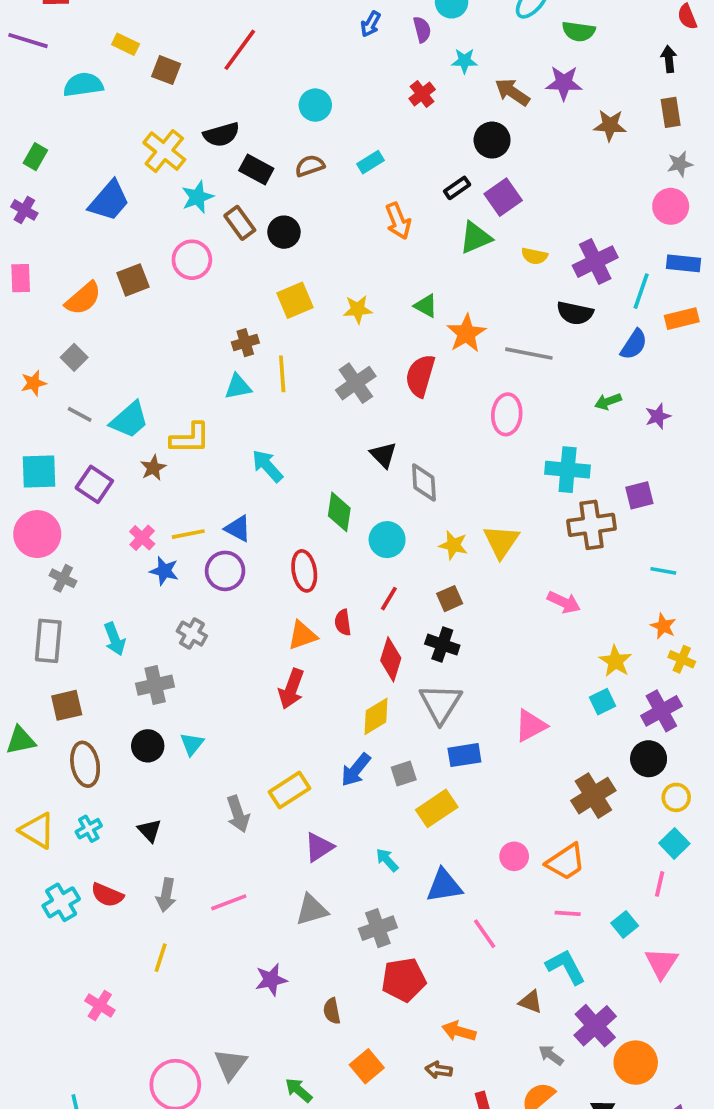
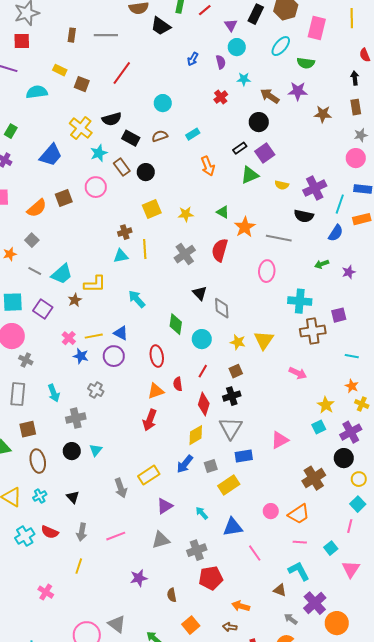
black cross: (442, 645) -> (232, 396), turned -36
gray triangle: (231, 1064) -> (117, 624), turned -30

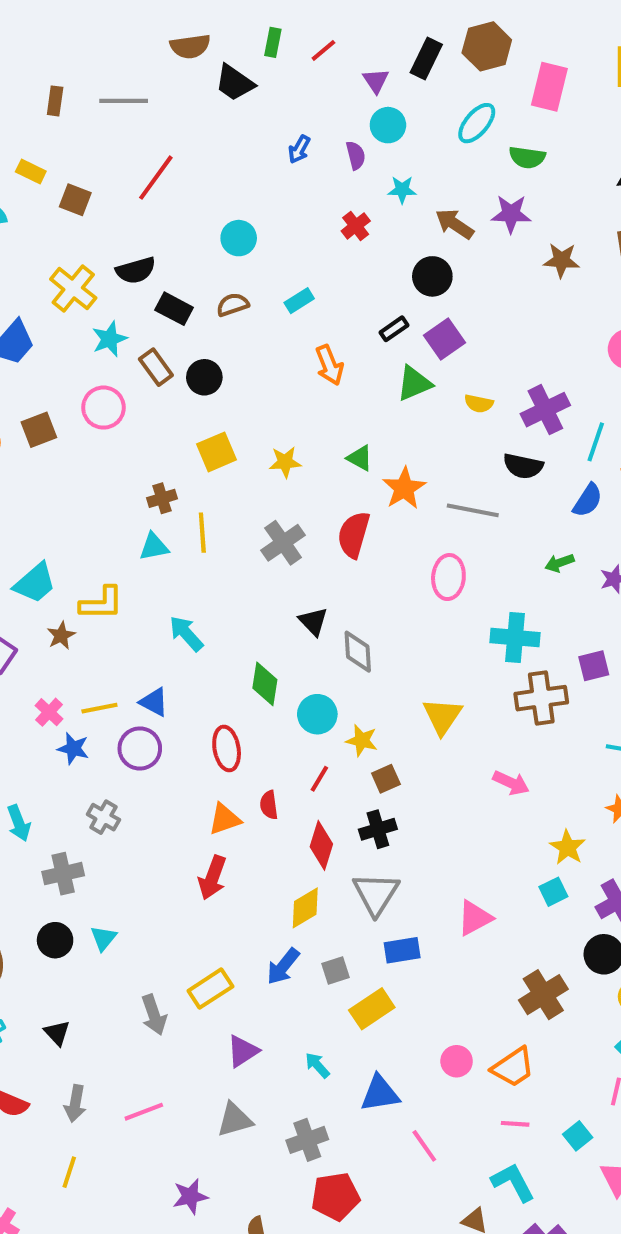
yellow star: (238, 342) -> (362, 740), moved

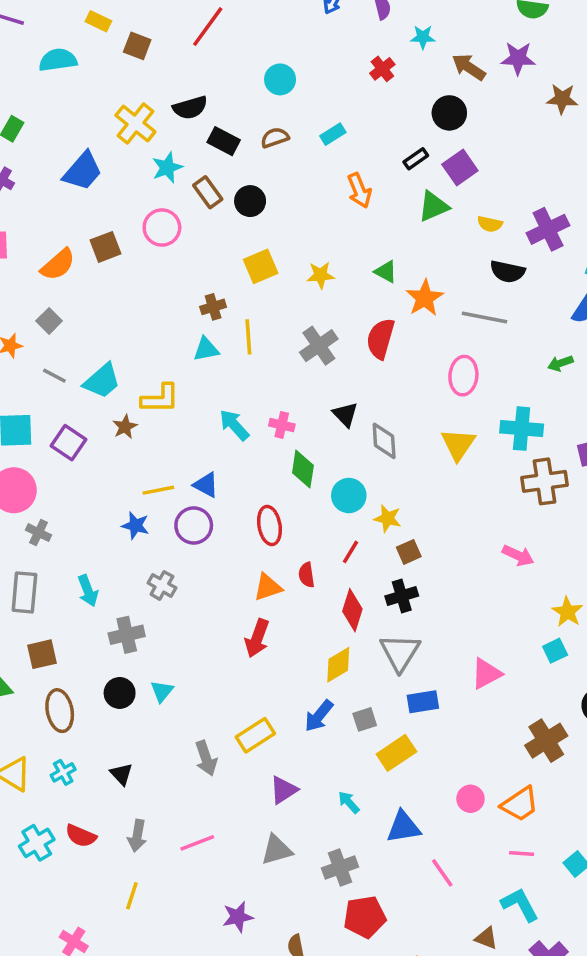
black semicircle: (523, 466) -> (507, 272), moved
pink cross: (49, 712) -> (282, 425), moved, turned -30
yellow triangle: (442, 716) -> (458, 444), moved

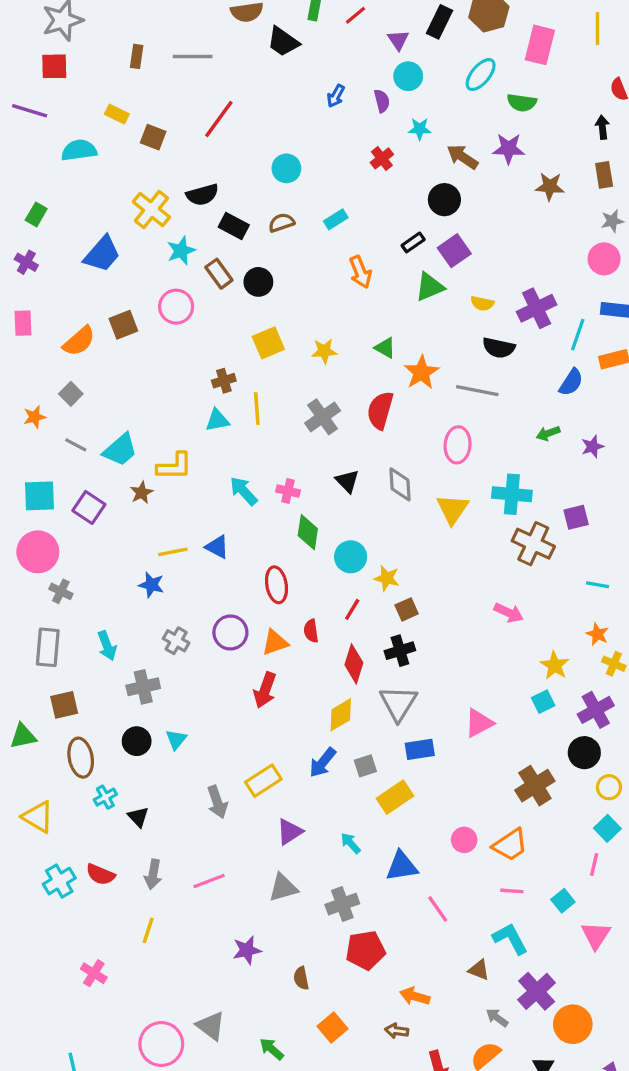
gray diamond: (384, 441) -> (400, 484), moved
brown cross: (545, 481) -> (533, 544), turned 33
purple circle: (194, 525) -> (230, 633), moved
cyan cross: (63, 772) -> (105, 797), moved

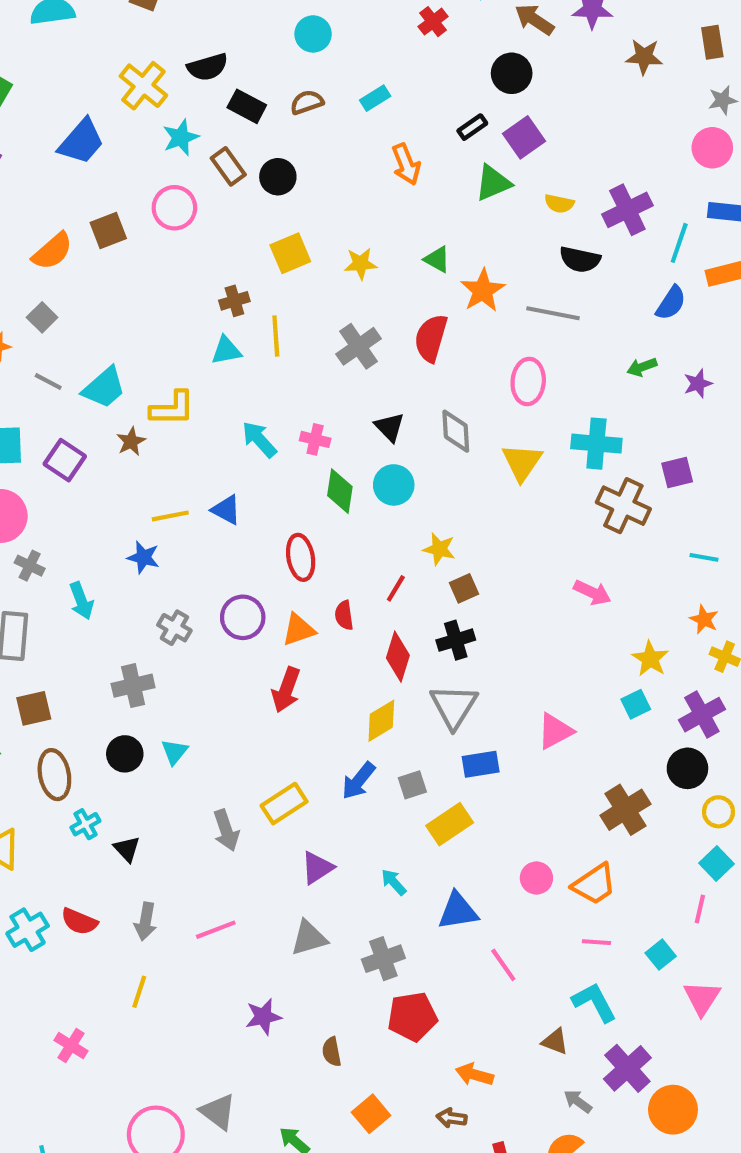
cyan circle: (351, 557) -> (394, 485), moved
cyan arrow: (107, 646) -> (81, 601), moved

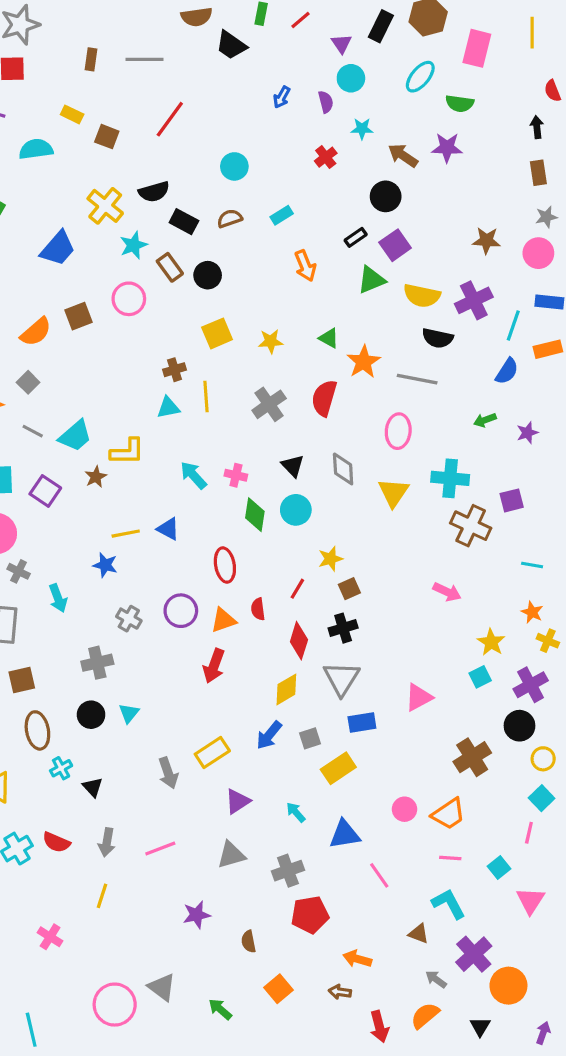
brown star: (644, 57) -> (486, 241), moved
yellow semicircle: (559, 204) -> (422, 296), size x1.6
yellow star: (439, 549) -> (330, 559), turned -30

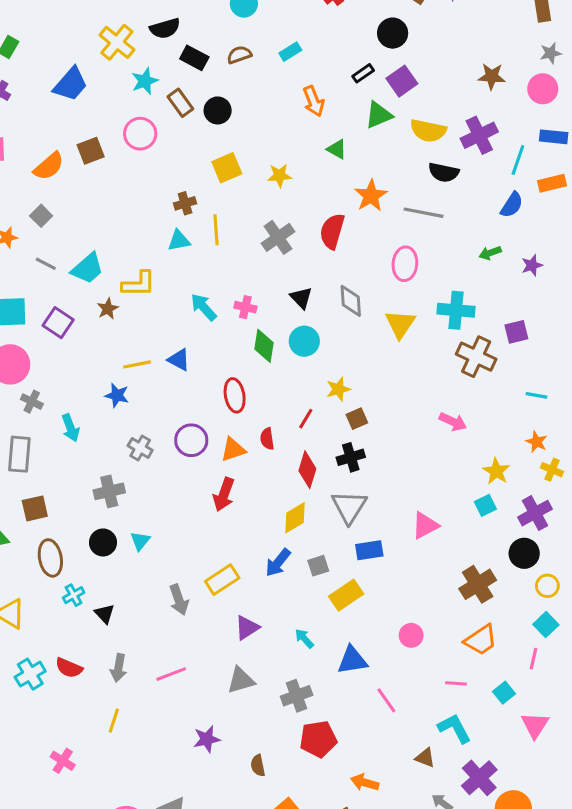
green triangle: (329, 338) -> (337, 149), moved
orange trapezoid: (449, 814) -> (481, 640), moved

